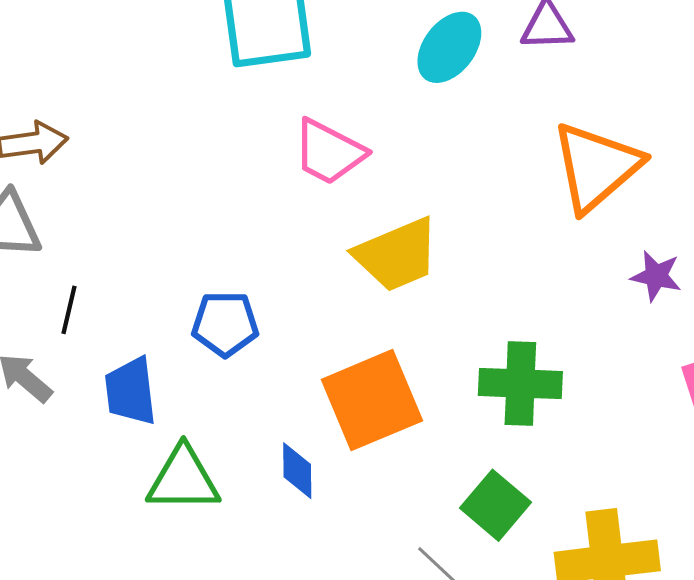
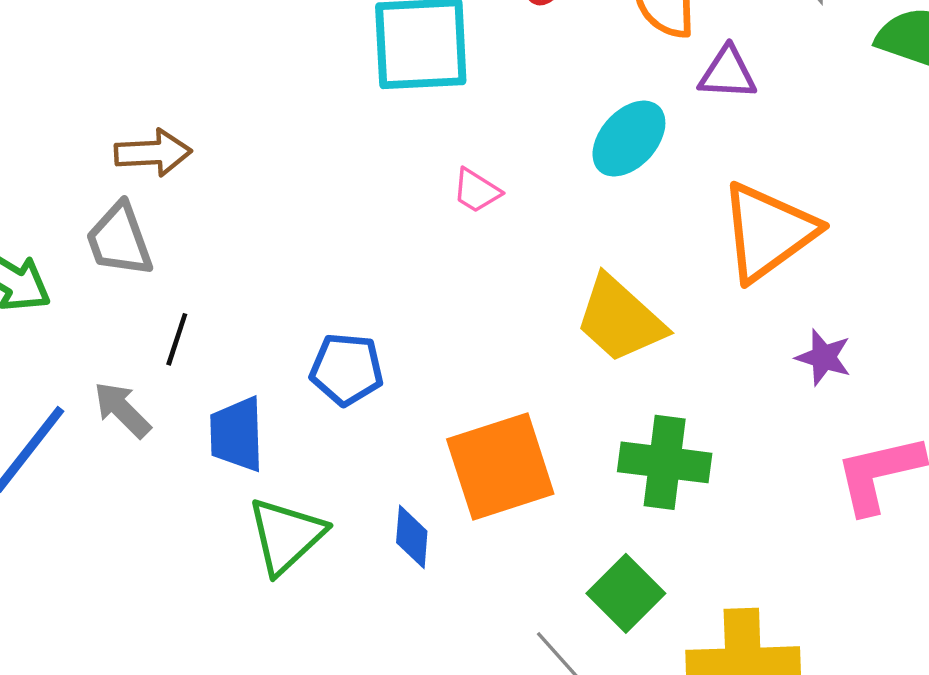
cyan ellipse: (449, 47) -> (629, 139), moved
pink trapezoid: (329, 152) -> (477, 191), size x0.6
yellow trapezoid: (397, 255) -> (620, 319), moved, turned 60
green triangle: (183, 479) -> (286, 536), turned -48

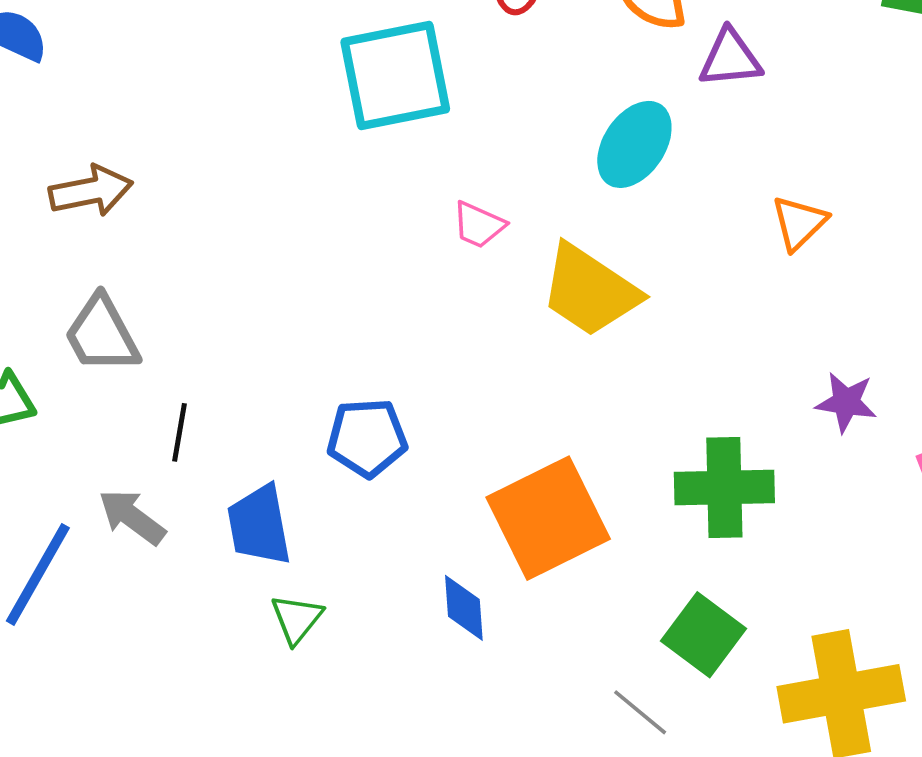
brown arrow: (153, 153) -> (91, 191), moved
orange triangle: (768, 232) -> (799, 223), size x0.5
yellow trapezoid: (620, 319) -> (590, 291), moved
purple star: (824, 357) -> (846, 402), moved
green triangle: (286, 536) -> (297, 619), moved, size x0.6

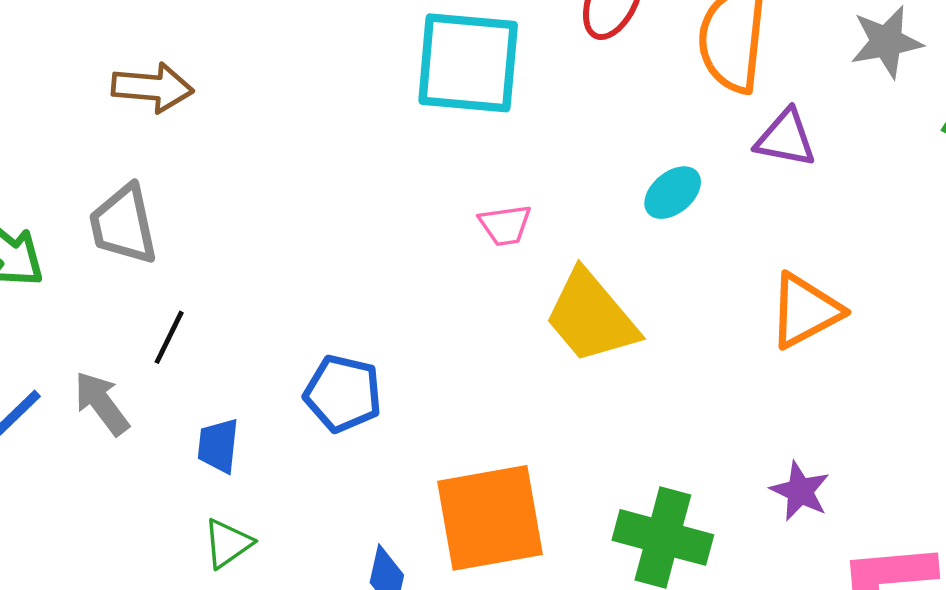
cyan ellipse: (634, 144) -> (673, 193), size x0.7
orange triangle: (799, 223) -> (805, 311), size x1.4
pink trapezoid: (479, 225) -> (505, 225), turned -48
blue trapezoid: (259, 525) -> (218, 446), size x0.7

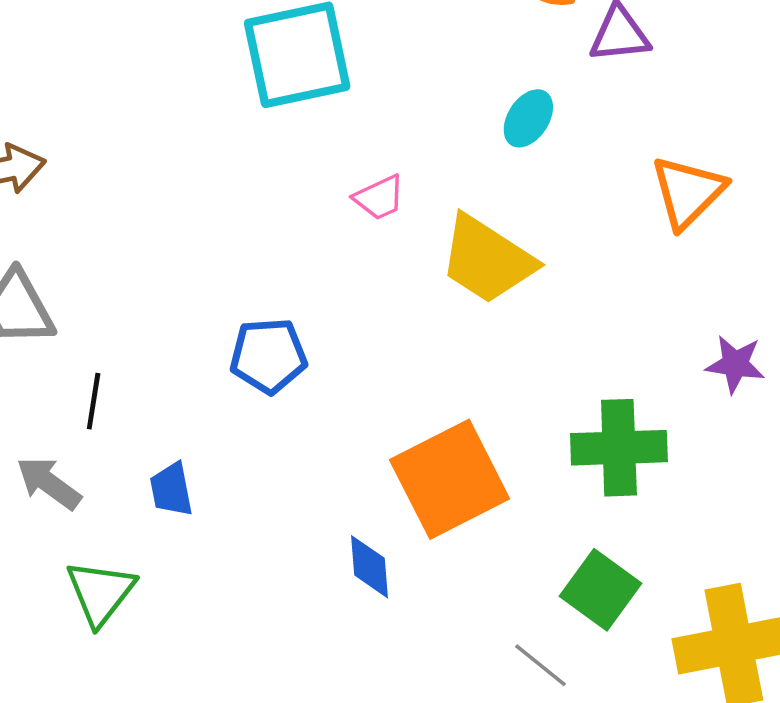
blue pentagon: (343, 393) -> (268, 356), moved
green triangle: (228, 543) -> (100, 593), moved, size x1.4

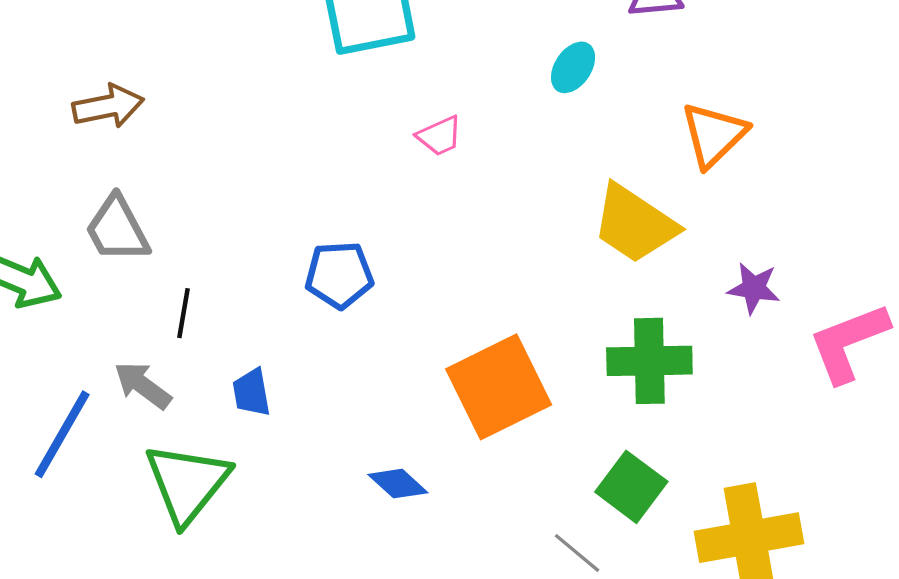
yellow trapezoid: (487, 260) -> (635, 224), moved
blue diamond: (370, 567) -> (398, 484), moved, turned -44
green triangle: (100, 593) -> (187, 483), size x1.4

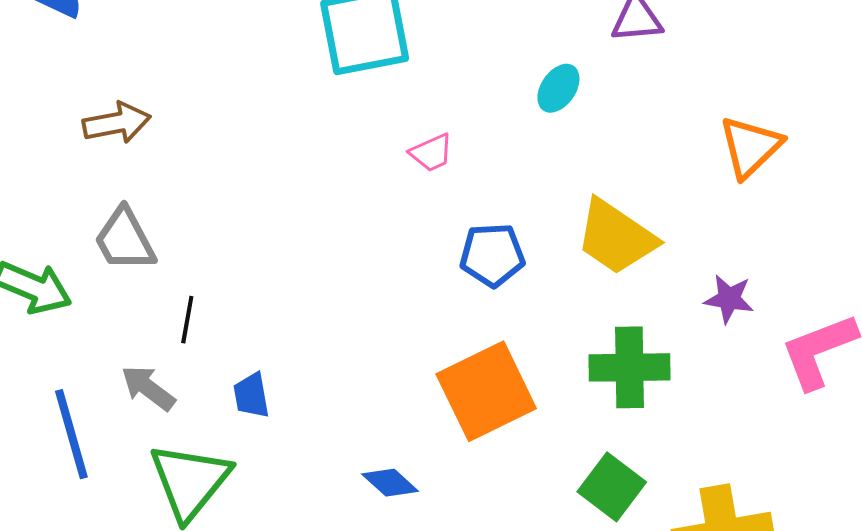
orange triangle: (714, 135) -> (750, 147), moved
blue pentagon: (339, 275) -> (492, 255), moved
blue line: (62, 434) -> (71, 434), turned -46

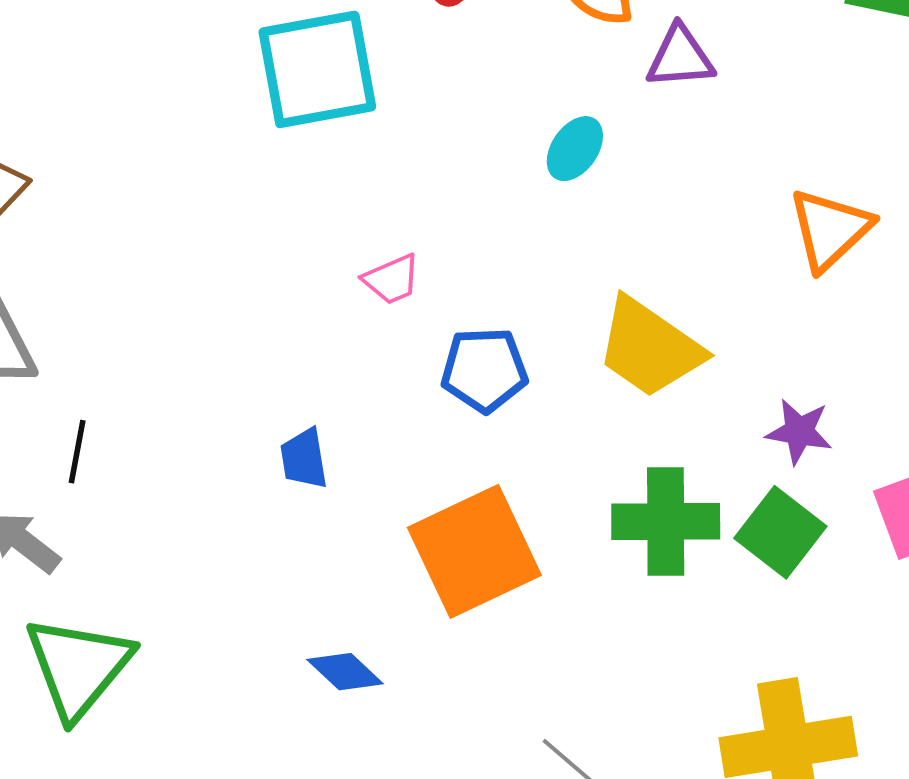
pink trapezoid: (431, 153) -> (392, 279), moved
blue trapezoid: (251, 395) -> (304, 459), moved
green square: (612, 487) -> (780, 532), moved

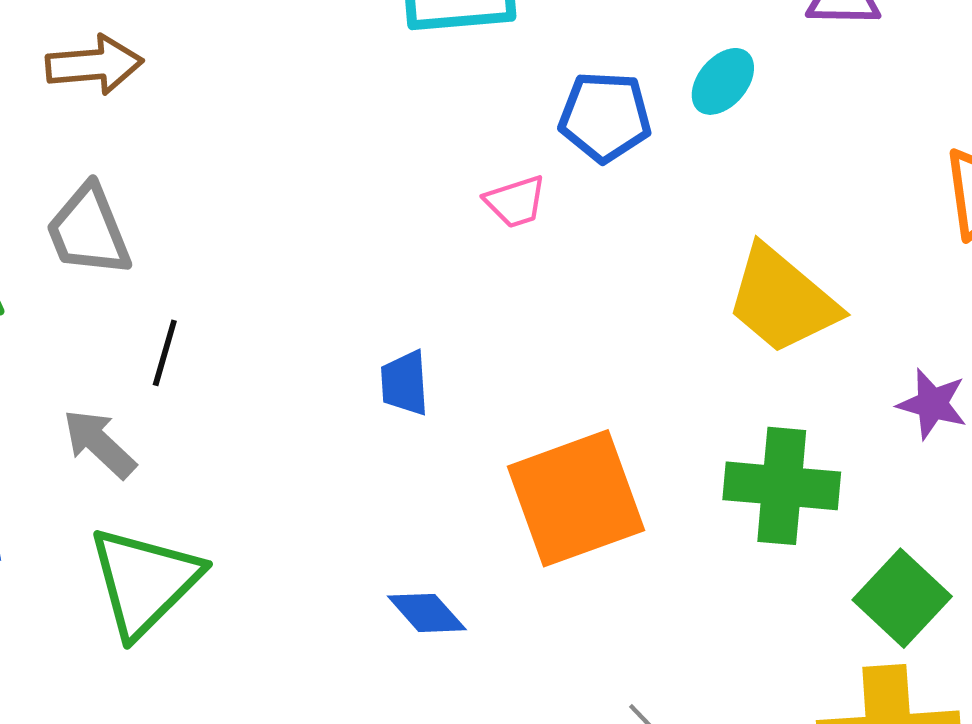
blue pentagon: (484, 370) -> (605, 117), moved
green square: (780, 532) -> (902, 598), moved

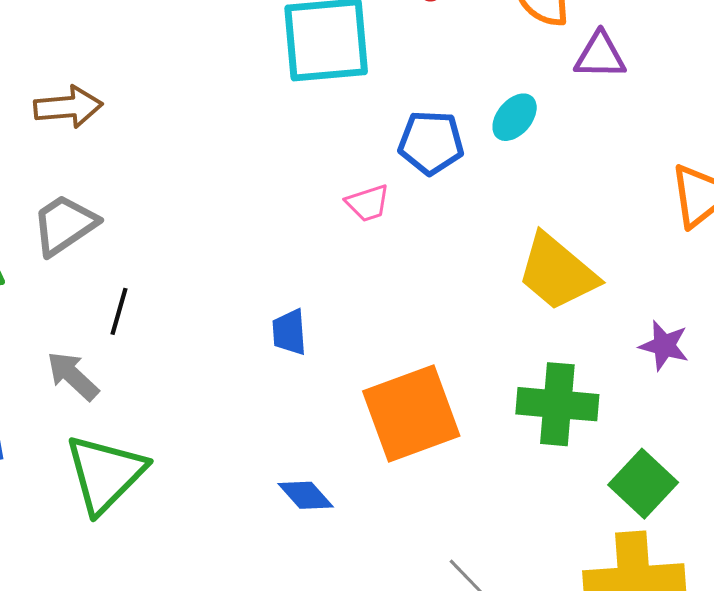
gray trapezoid: (88, 231) -> (64, 225), turned 78

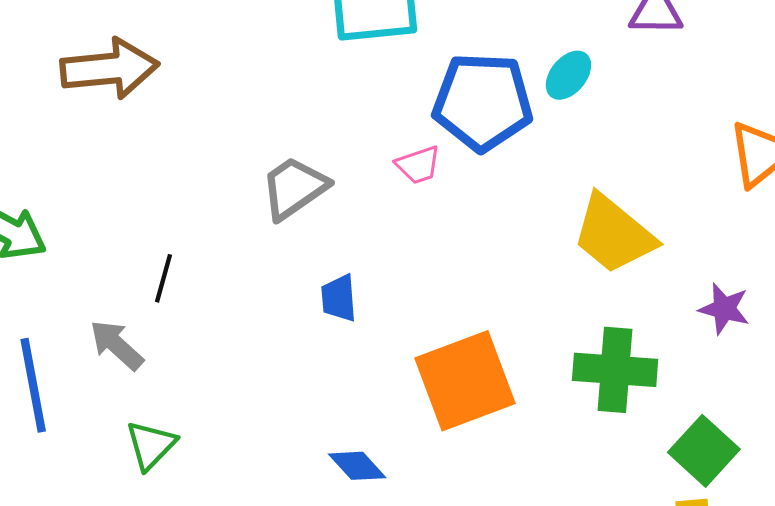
brown arrow: (68, 107) -> (110, 69), size x1.4
blue pentagon: (431, 143) -> (483, 102), size x1.5
gray trapezoid: (64, 225) -> (294, 188), moved
green triangle: (105, 474) -> (151, 445), size x0.6

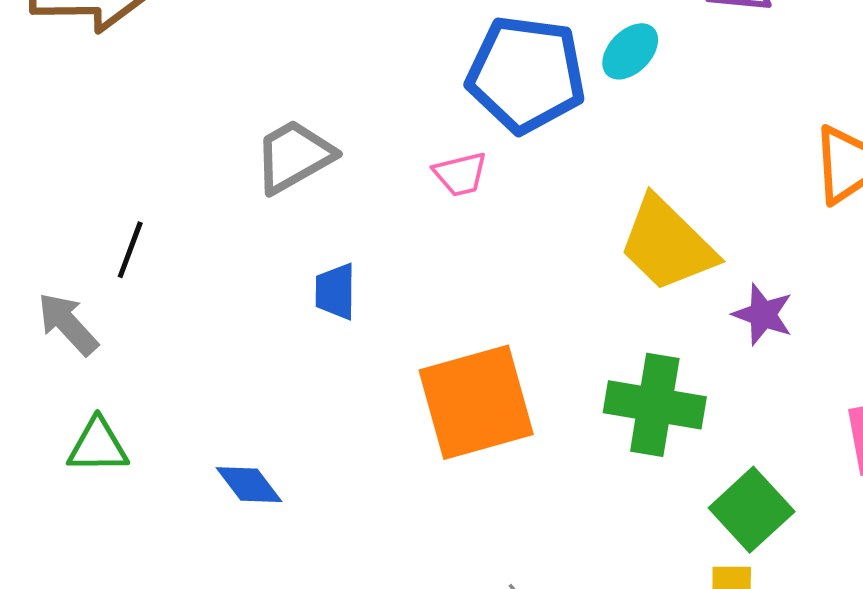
pink trapezoid: (418, 165) -> (460, 174), moved
purple star: (724, 309) -> (763, 314), moved
green triangle: (151, 445) -> (98, 446), turned 40
blue diamond: (357, 466) -> (249, 485), moved

